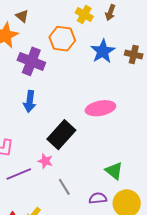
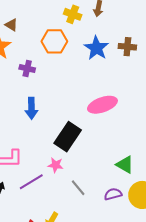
purple cross: (31, 61) -> (27, 68), size x0.6

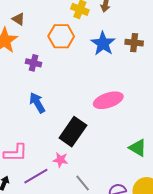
blue arrow: (31, 108) -> (37, 103), turned 150
green triangle: (125, 165) -> (138, 148), moved

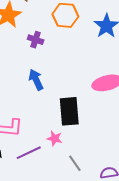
black rectangle: (73, 132) -> (69, 111), turned -44

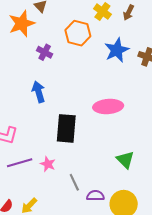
pink star: (55, 138) -> (48, 164), moved
gray line: (75, 163) -> (74, 182), moved

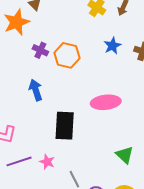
orange hexagon: (78, 33) -> (67, 55), moved
blue star: (117, 50) -> (112, 46), size x0.7

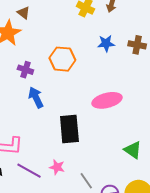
blue star: (112, 46) -> (106, 43), turned 30
purple cross: (40, 50) -> (25, 70), moved
purple line: (19, 161) -> (29, 171), turned 55

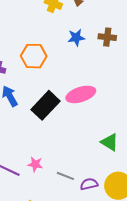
black rectangle: (69, 129) -> (46, 105), moved, turned 52
gray line: (86, 181) -> (65, 176), turned -30

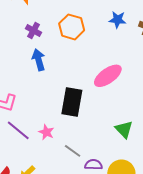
pink ellipse: (81, 94) -> (108, 76), turned -32
black rectangle: (46, 105) -> (72, 102), moved, turned -48

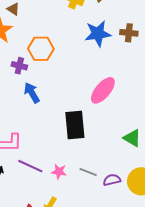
blue star: (118, 20) -> (98, 34), size x1.5
orange hexagon: (72, 27) -> (41, 49), moved
pink star: (46, 132) -> (59, 172), moved

